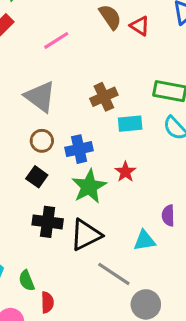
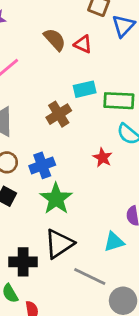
cyan rectangle: (130, 124) -> (85, 89), moved
red star: (125, 172) -> (103, 158), moved
black cross: (48, 222) -> (23, 262), moved

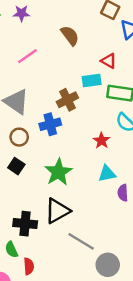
red triangle: (83, 44) -> (109, 61), moved
blue cross: (42, 165) -> (50, 124), moved
cyan triangle: (114, 242) -> (107, 174), moved

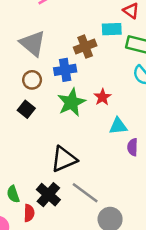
red star: (102, 141) -> (102, 97), moved
green star: (58, 172) -> (71, 102), moved
black cross: (25, 224) -> (48, 195), moved, turned 30

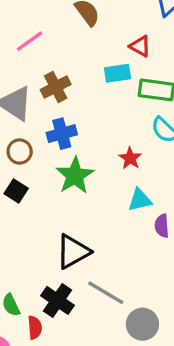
brown cross: (85, 47) -> (56, 87), moved
red star: (102, 97) -> (130, 158), moved

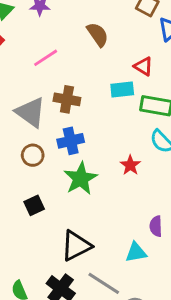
brown cross: (56, 87) -> (67, 99), turned 35
black square: (16, 191) -> (34, 205), moved, turned 30
cyan triangle: (140, 200) -> (136, 252), moved

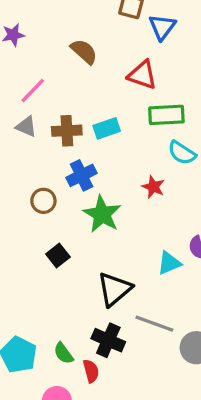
red triangle: (143, 66) -> (142, 75), size x1.4
cyan rectangle: (122, 90) -> (107, 128), moved
gray triangle: (31, 112) -> (26, 126), moved, size x0.6
cyan triangle: (136, 252) -> (169, 263), moved

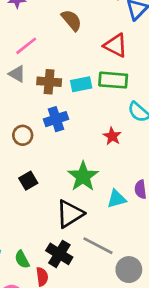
green rectangle: (166, 115) -> (113, 80), moved
green star: (102, 214) -> (83, 176), moved

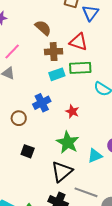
brown cross: (49, 82) -> (54, 52), moved
red star: (112, 136) -> (72, 111), moved
black square: (28, 181) -> (28, 151), turned -32

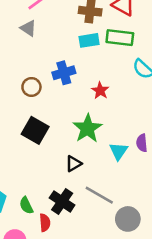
black square: (28, 151) -> (35, 130), size x1.5
cyan triangle: (95, 156) -> (119, 151), turned -42
black triangle: (62, 172) -> (74, 164), size x0.6

